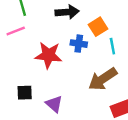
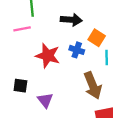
orange square: (98, 27) -> (97, 38), turned -35
brown arrow: (103, 79) -> (93, 86), turned -88

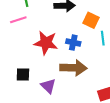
blue cross: (77, 50) -> (73, 43), moved
brown arrow: (93, 86) -> (73, 68), moved, turned -60

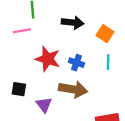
orange square: (91, 20) -> (105, 34), moved

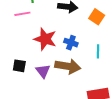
cyan line: (108, 62) -> (98, 51), moved
purple triangle: (44, 105) -> (43, 71), moved

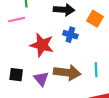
blue cross: (71, 43) -> (70, 35), moved
cyan line: (98, 51) -> (96, 70), moved

